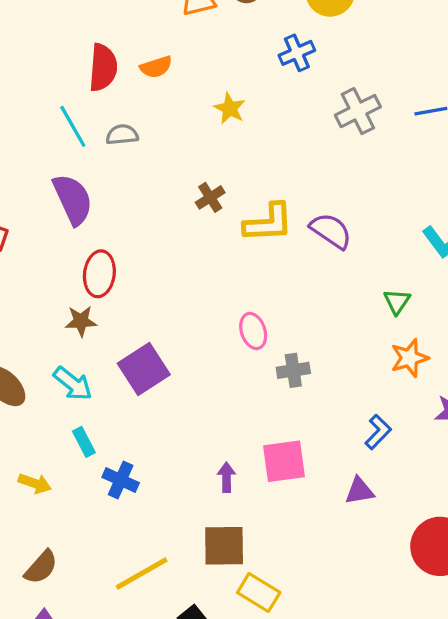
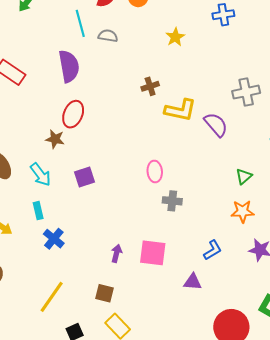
gray cross: (358, 111) -> (246, 92), moved
purple square: (144, 369) -> (85, 177), size x0.7
brown square: (224, 546) -> (105, 293), size x0.7
yellow line: (142, 573) -> (52, 297), turned -40

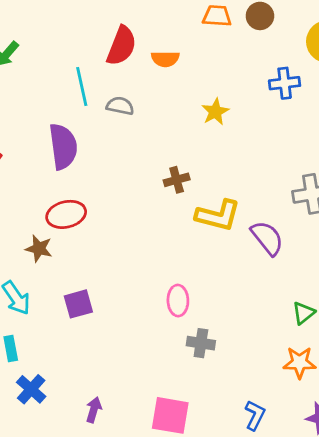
red ellipse: (73, 114) -> (66, 214), turned 52
blue L-shape: (213, 250) -> (255, 415), turned -35
purple arrow: (116, 253) -> (94, 410), moved

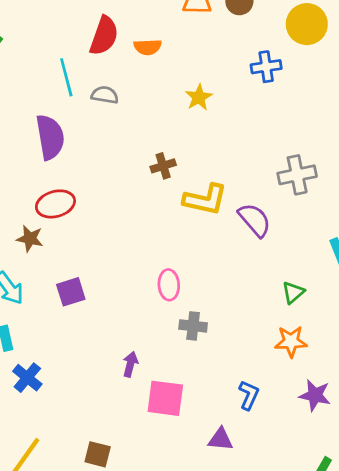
purple arrow: (94, 410) -> (130, 364), moved

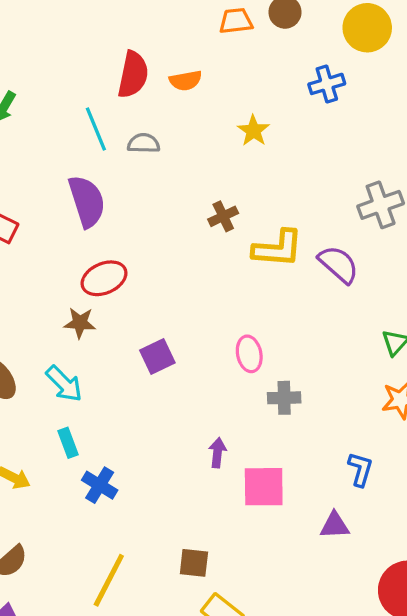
purple square: (71, 292) -> (157, 356), moved

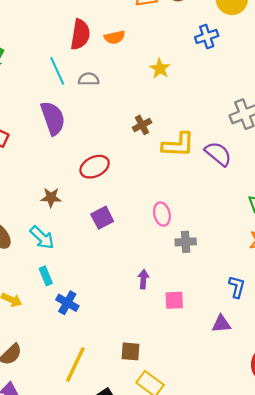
red ellipse: (104, 278) -> (95, 167), moved
pink square: (264, 487) -> (174, 300), size x0.7

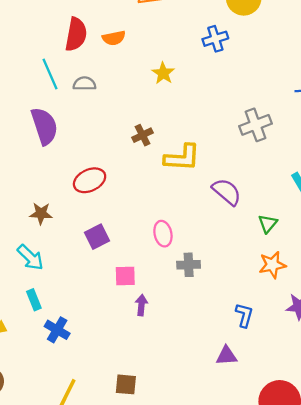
purple semicircle: (218, 154) -> (227, 192), moved
pink square: (174, 300) -> (125, 276), moved

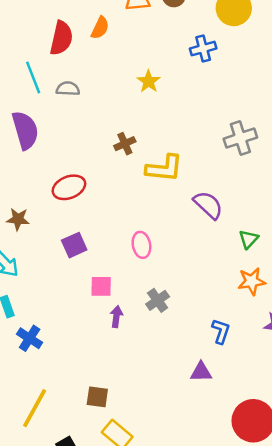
orange semicircle: (114, 38) -> (100, 28), moved, turned -55
gray cross: (189, 265) -> (158, 300), moved, turned -35

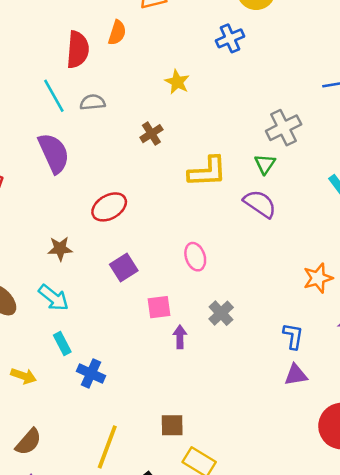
brown cross: (125, 144) -> (151, 134), moved
green triangle: (249, 239) -> (265, 164), moved
purple triangle: (201, 372) -> (296, 375), moved

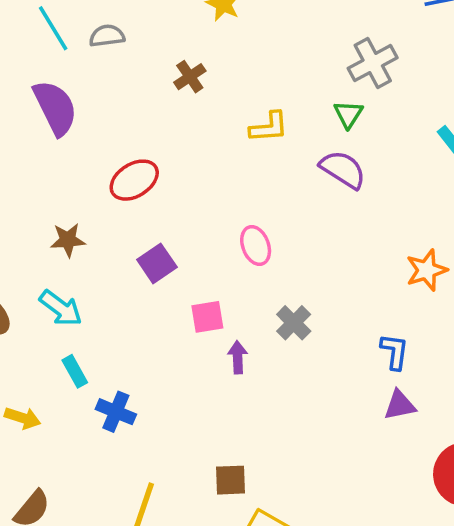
yellow L-shape: (207, 172) -> (269, 127), size x0.7

